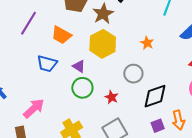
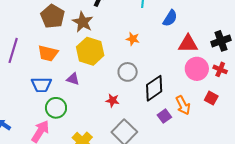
green circle: (82, 88) -> (56, 108), moved

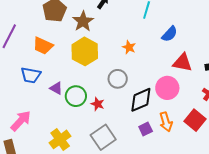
pink circle: (197, 69) -> (167, 88), moved
purple triangle: (73, 79) -> (56, 88), moved
red square: (211, 98) -> (195, 120), size x1.5
green circle: (56, 108) -> (76, 96), moved

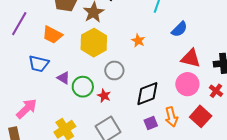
gray circle: (118, 79) -> (114, 70), moved
pink circle: (167, 88) -> (187, 84), moved

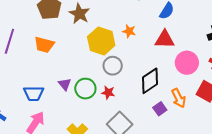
yellow hexagon: (94, 43) -> (101, 41), moved
red triangle: (191, 58) -> (165, 39), moved
blue trapezoid: (39, 64) -> (34, 94), moved
purple triangle: (63, 78) -> (65, 84), turned 32

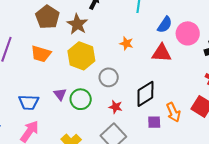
yellow hexagon: (101, 41) -> (81, 56), moved
pink circle: (187, 63) -> (188, 33), moved
red star: (108, 93) -> (116, 107), moved
purple square: (160, 109) -> (154, 122), turned 32

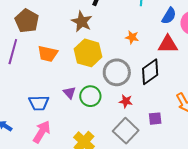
brown pentagon: (47, 17) -> (27, 21), moved
gray circle: (109, 77) -> (117, 72), size x1.4
black diamond: (145, 94) -> (150, 72), moved
purple square: (154, 122) -> (155, 119), moved

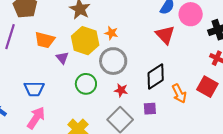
orange star: (132, 37) -> (111, 33), moved
red triangle: (168, 44) -> (165, 35), turned 45
black diamond: (150, 72) -> (156, 76), moved
purple triangle: (70, 93) -> (62, 58), moved

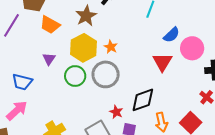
orange trapezoid: (45, 40) -> (50, 25), moved
purple triangle: (62, 58) -> (49, 59), moved
green circle: (86, 84) -> (75, 76), moved
red star: (121, 90) -> (116, 112), moved

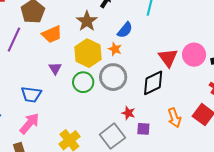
orange trapezoid: (50, 25) -> (52, 34), turned -45
blue semicircle: (172, 35) -> (125, 30), moved
pink circle: (192, 48) -> (194, 55), moved
black diamond: (143, 100) -> (153, 83), moved

